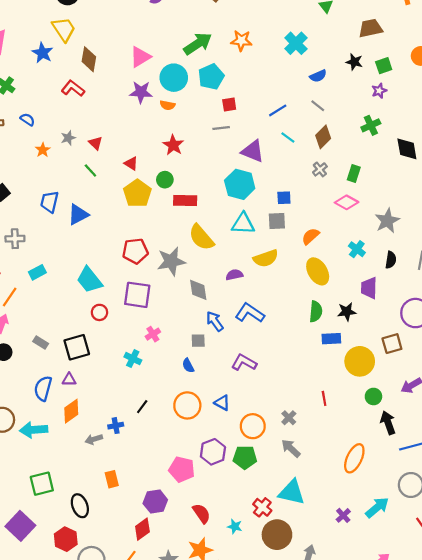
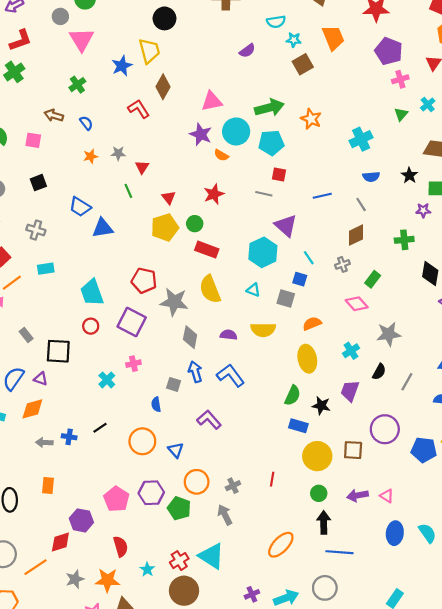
cyan line: (288, 137) -> (309, 258), moved
blue trapezoid: (49, 202) -> (80, 207), turned -90
cyan triangle: (243, 224) -> (253, 290), size x0.6

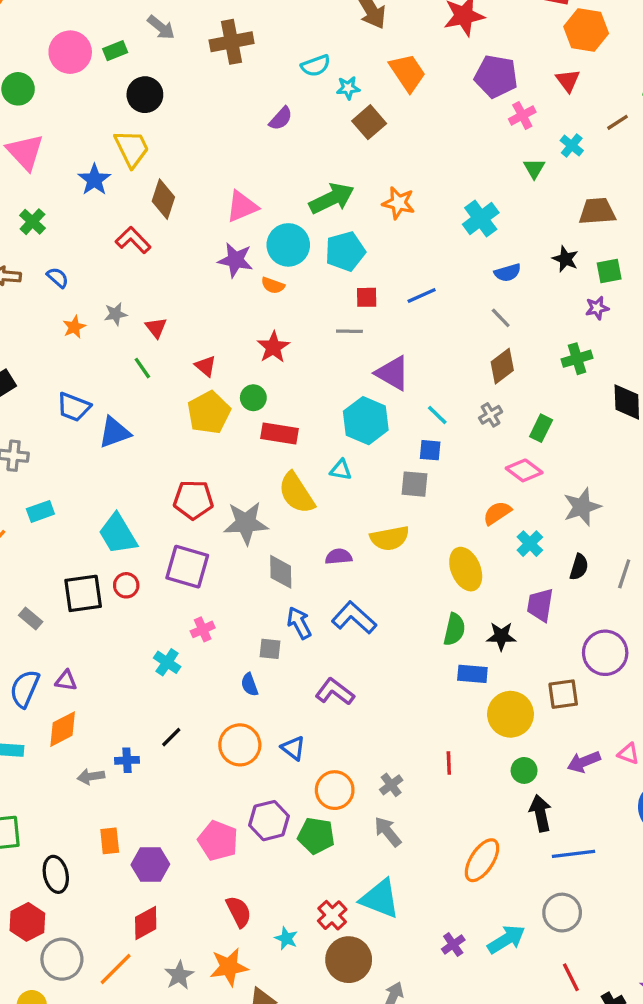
blue line: (322, 196) -> (422, 295), moved
cyan triangle: (253, 290) -> (341, 470), moved
orange semicircle: (312, 324) -> (497, 513), moved
black square: (58, 351) -> (83, 593), moved
purple hexagon: (81, 520) -> (150, 865), moved

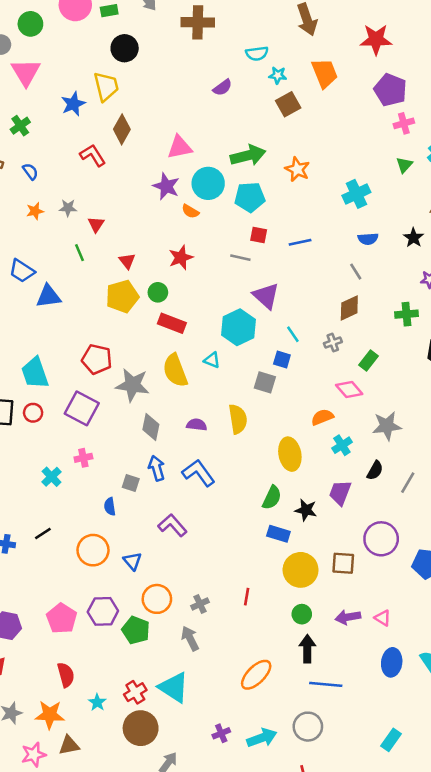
yellow semicircle: (390, 538) -> (238, 419), turned -100

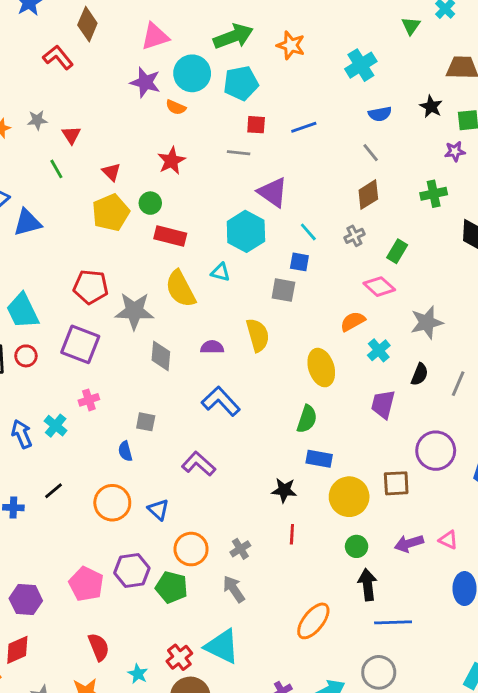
blue arrow: (157, 468) -> (22, 434), moved
black star: (306, 510) -> (284, 490), moved

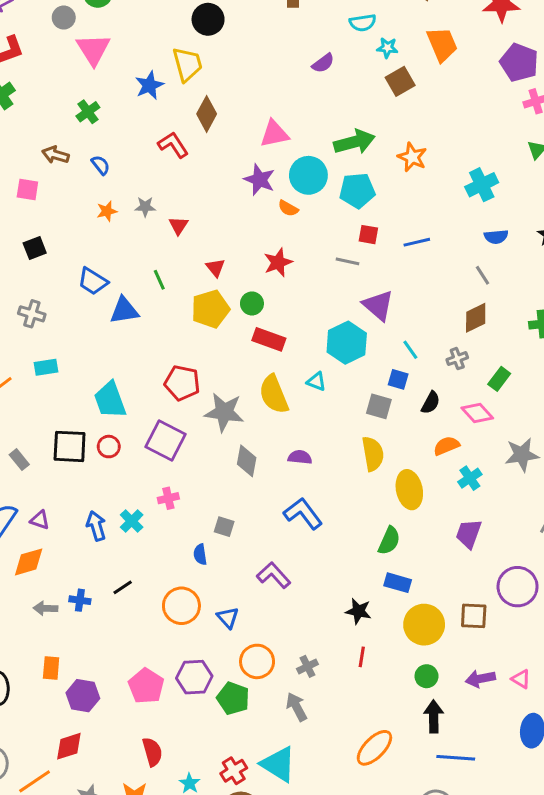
green line: (56, 169) -> (159, 280), moved
yellow semicircle: (258, 335) -> (373, 454), moved
black semicircle: (420, 374) -> (431, 403), moved

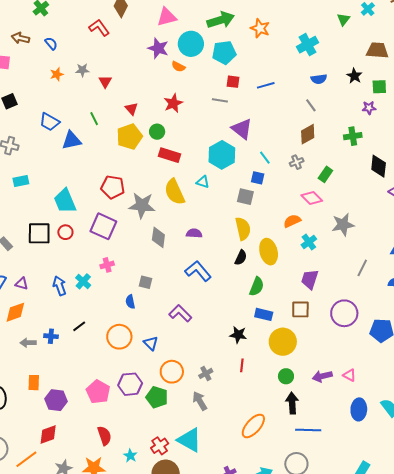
black semicircle: (431, 403) -> (241, 258), moved
brown square: (474, 616) -> (300, 309), moved

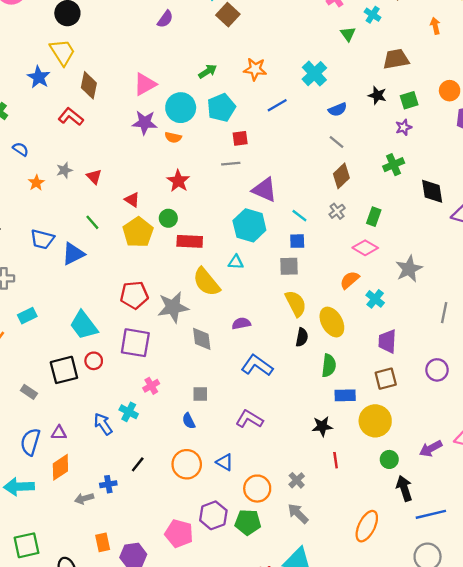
green arrow: (221, 20) -> (208, 71), size x0.6
blue line: (266, 85) -> (277, 105), moved
purple circle: (344, 313) -> (437, 370), size x0.7

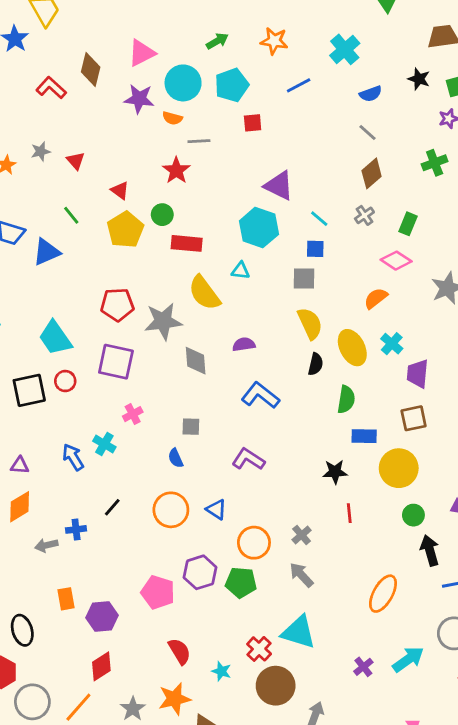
brown diamond: (89, 85) -> (91, 70), moved
gray line: (231, 164) -> (199, 141), moved
cyan cross: (375, 299) -> (392, 344), moved

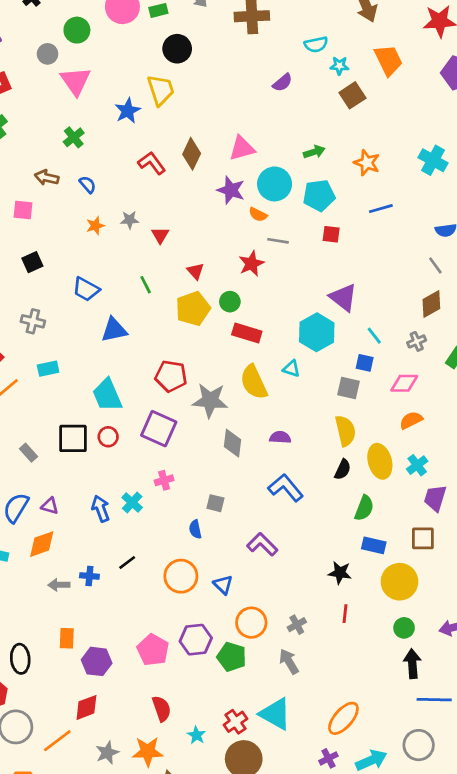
cyan cross: (345, 49) -> (433, 160), moved, turned -32
blue triangle: (46, 252) -> (114, 330), moved
pink diamond: (396, 261) -> (404, 383), moved, turned -44
orange ellipse: (383, 594) -> (343, 718), moved

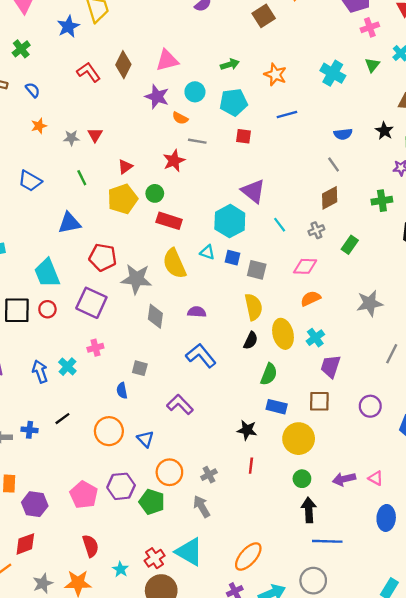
cyan circle: (275, 184) -> (195, 92), size x0.7
gray star: (130, 220) -> (71, 138), moved
red triangle: (195, 271) -> (125, 167), turned 35
blue triangle: (114, 330) -> (69, 223), moved
blue square: (365, 363) -> (232, 258), moved

